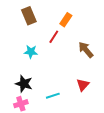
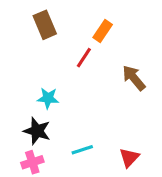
cyan star: (31, 52) -> (48, 98), moved
red triangle: (83, 85) -> (129, 158), moved

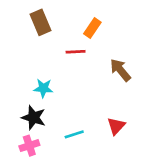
red line: (84, 58) -> (76, 52), turned 54
red triangle: (129, 158) -> (116, 126), moved

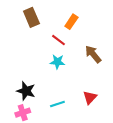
red line: (76, 52) -> (58, 40), turned 40
cyan star: (43, 88) -> (57, 62), moved

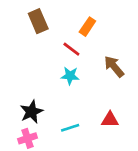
black star: (26, 91) -> (31, 112), turned 30
red triangle: (90, 97) -> (110, 120), turned 48

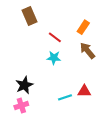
orange rectangle: (87, 27) -> (83, 27), moved
cyan line: (70, 128) -> (65, 97), moved

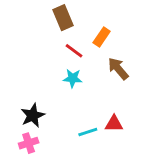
brown rectangle: (29, 16) -> (63, 18), moved
orange rectangle: (83, 27) -> (102, 37), moved

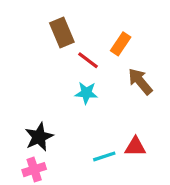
brown rectangle: (63, 18) -> (62, 32), moved

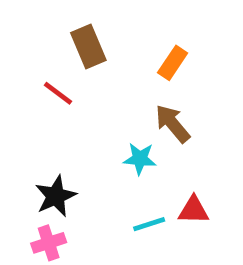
red line: (88, 60) -> (58, 93), moved
brown arrow: (140, 81) -> (173, 124), moved
cyan star: (86, 93) -> (140, 159), moved

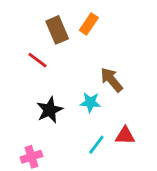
orange rectangle: (173, 63) -> (89, 24), moved
black star: (56, 196) -> (50, 110), moved
cyan line: (149, 224) -> (96, 145), turned -35

